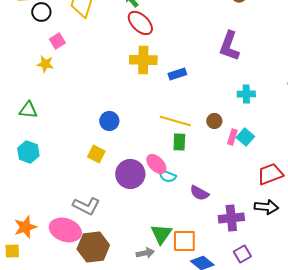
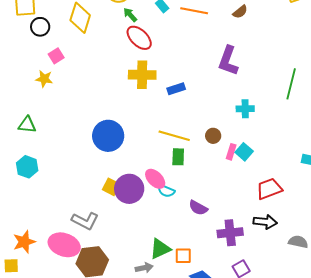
blue circle: (109, 121) -> (108, 136), size x1.6
yellow square: (96, 154) -> (111, 187), moved
green triangle: (161, 234) -> (160, 249), turned 30
orange square: (184, 241) -> (183, 256), size x0.7

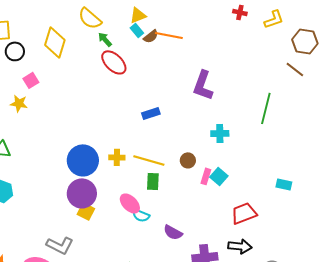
brown semicircle: (240, 12) -> (151, 36), moved
yellow cross: (142, 75) -> (117, 157), moved, size x0.6
purple circle: (129, 189) -> (82, 193), moved

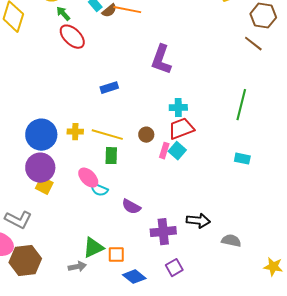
green line: (266, 108) -> (241, 105), moved
red trapezoid: (244, 213) -> (181, 129), moved

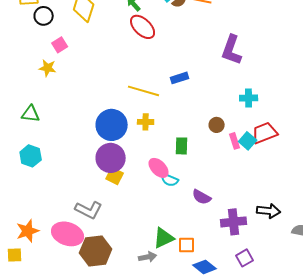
red trapezoid: (181, 129) -> (265, 133), moved
yellow line: (107, 135) -> (144, 91), moved
pink rectangle: (164, 151) -> (235, 141), turned -35

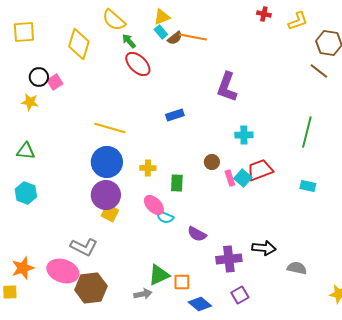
black circle: (44, 16) -> (39, 77), moved
yellow star: (48, 68) -> (30, 102), moved
yellow line: (144, 91) -> (110, 128), moved
yellow cross: (146, 122) -> (148, 168), moved

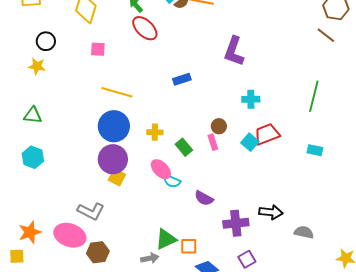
pink square: (55, 82) -> (98, 49), moved, turned 35
pink rectangle: (230, 178) -> (213, 142), moved
green rectangle: (177, 183) -> (184, 147), turned -42
brown hexagon: (91, 288) -> (98, 252), size x0.7

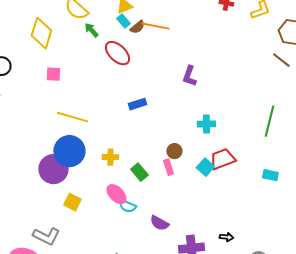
red ellipse: (145, 28) -> (117, 53), moved
purple L-shape: (234, 51) -> (189, 76), size x0.7
purple circle: (113, 159) -> (53, 169), moved
black arrow: (271, 212) -> (226, 237), size x0.6

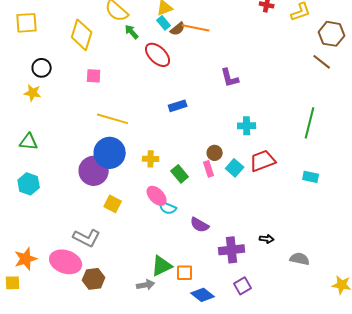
purple L-shape: (189, 76) -> (230, 78), turned -35
cyan square: (205, 167) -> (235, 168), moved

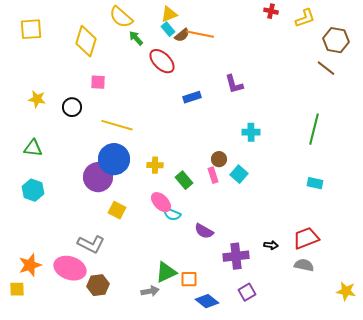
black circle: (42, 68) -> (72, 107), moved
blue rectangle: (178, 106) -> (192, 97), moved
red trapezoid: (263, 161) -> (306, 238), moved

